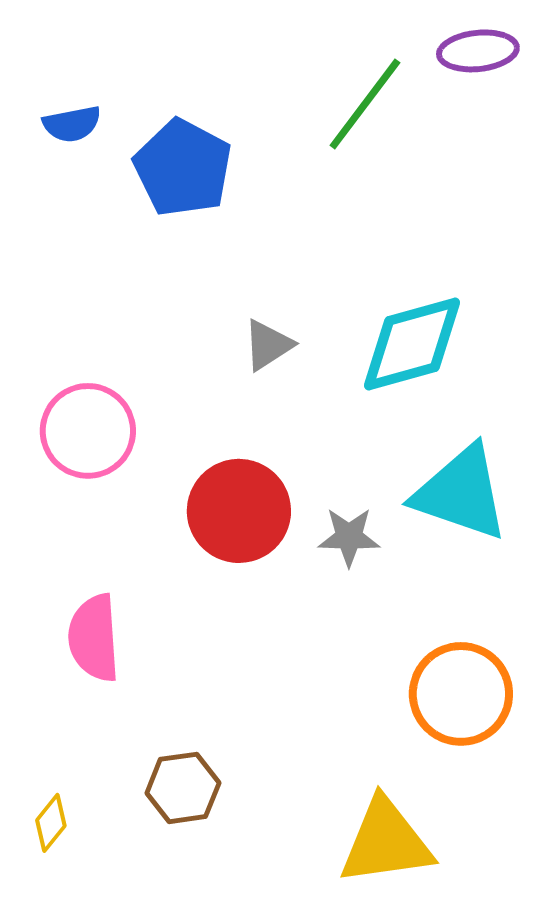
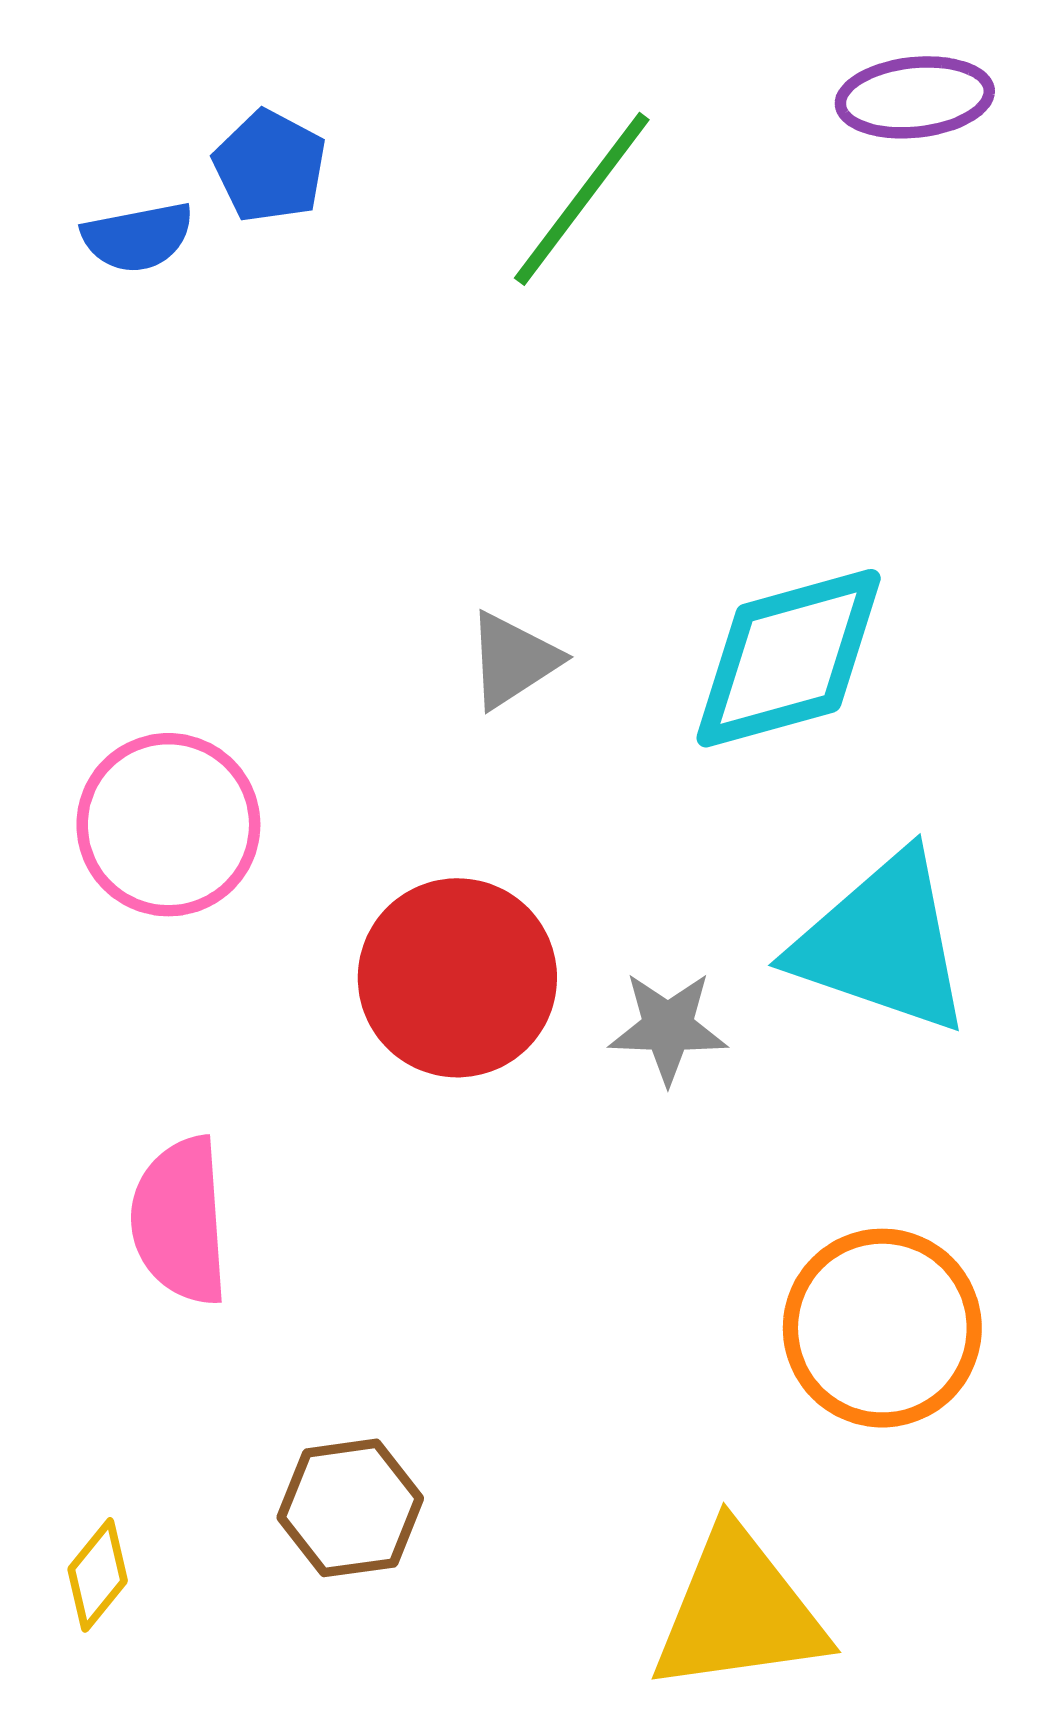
green line: (365, 104) -> (582, 199), moved
blue pentagon: (183, 168) -> (270, 166), moved, size x0.6

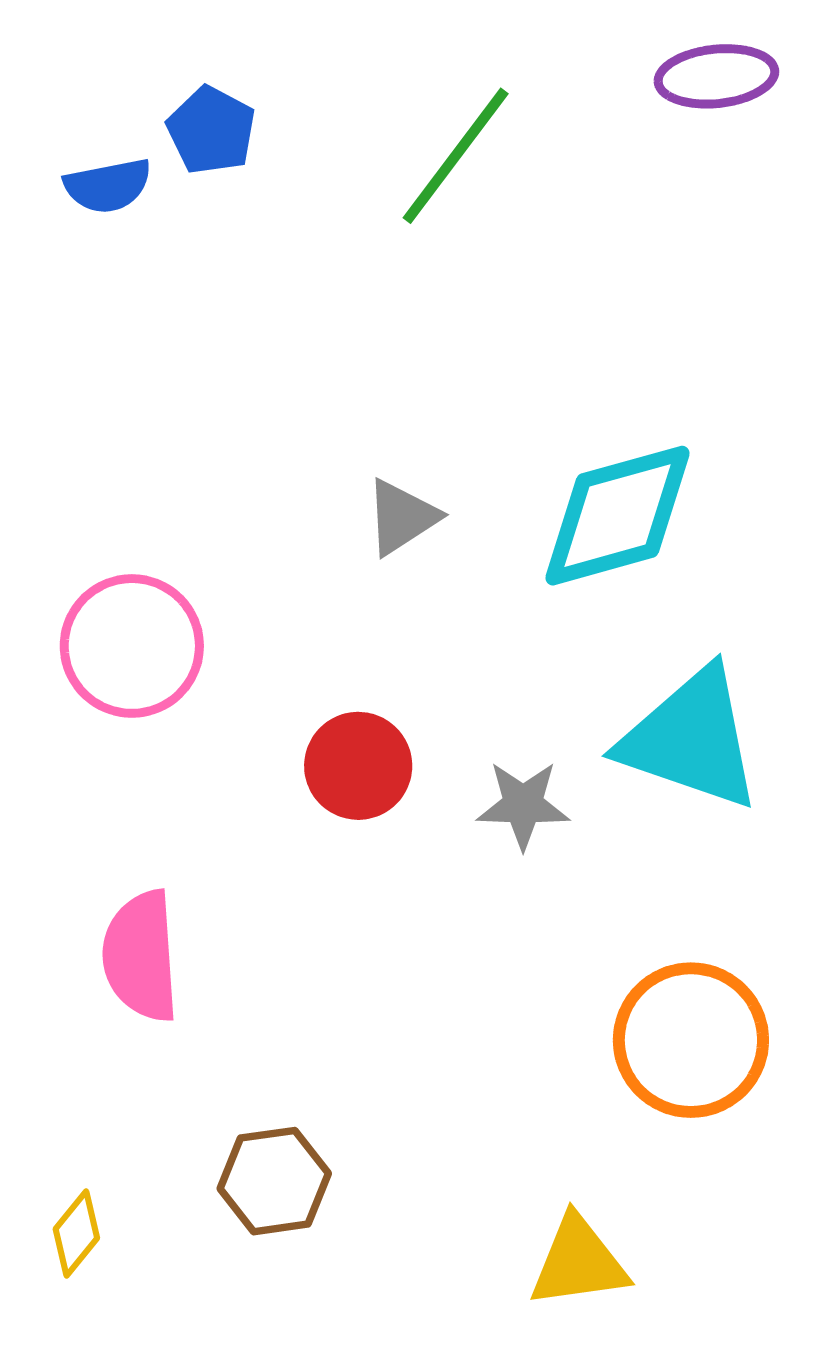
red circle: (457, 978) -> (358, 766), size x0.7
yellow triangle: (739, 1611) -> (579, 1262), size x0.7

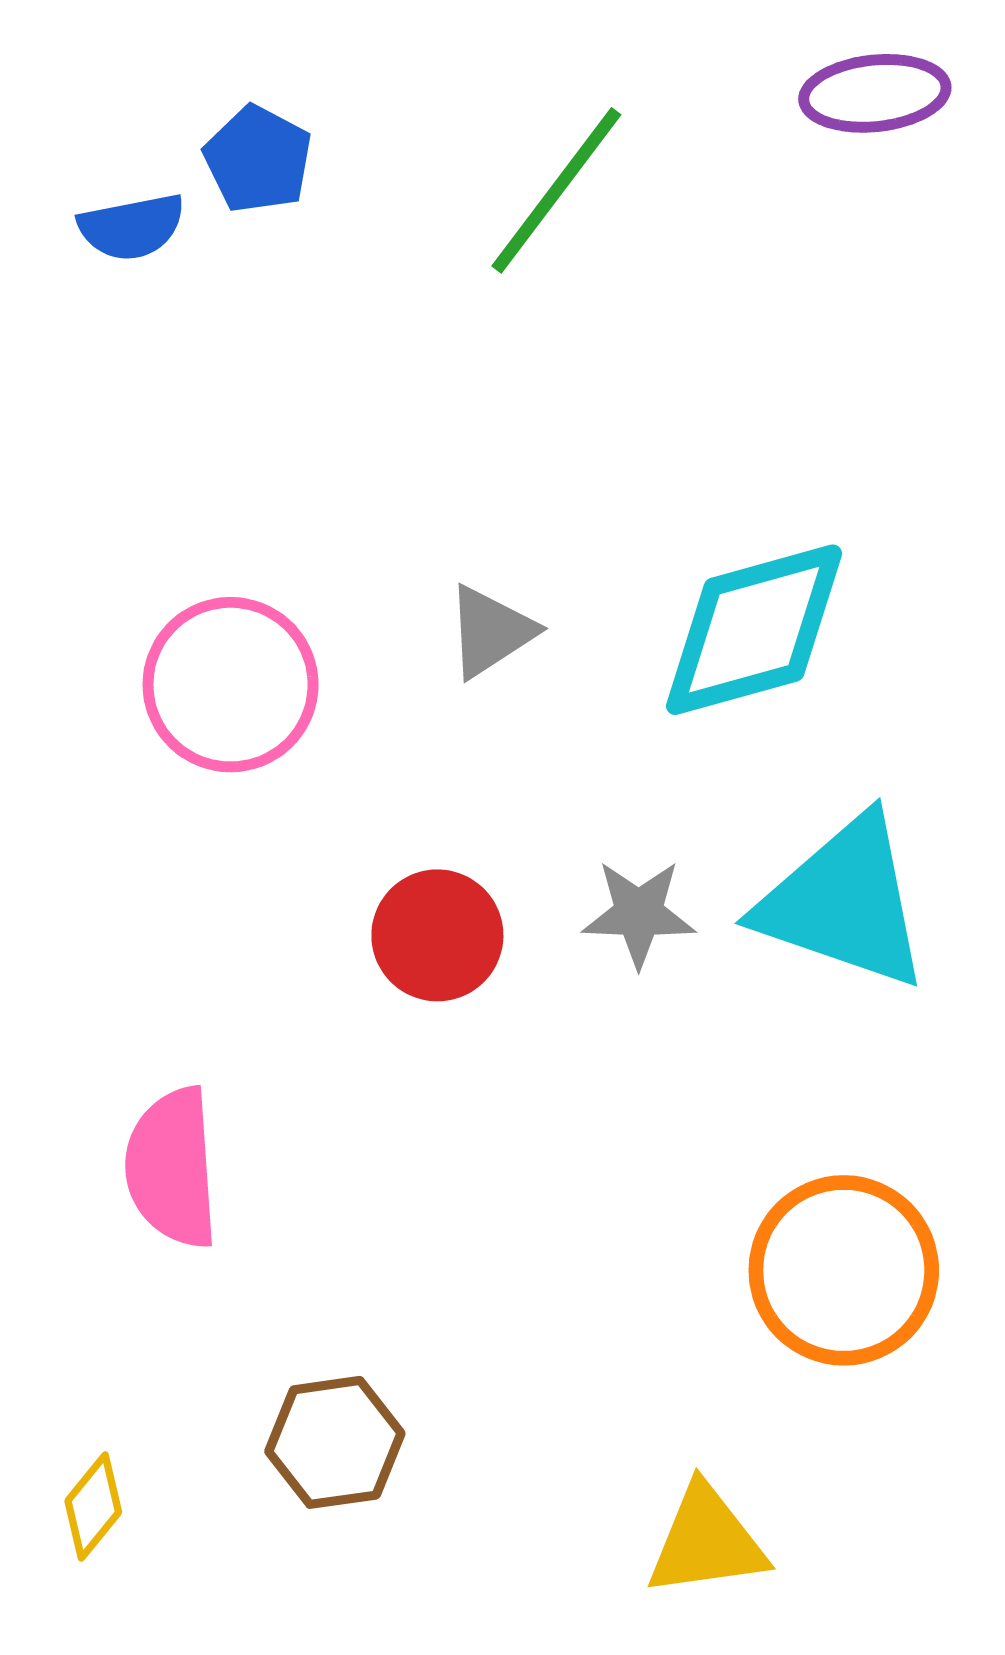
pink circle: (132, 646) -> (231, 685), moved
gray star: (523, 805) -> (639, 913), moved

